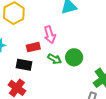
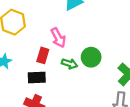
red rectangle: (33, 47) -> (43, 55), turned -48

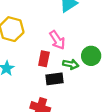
black rectangle: (37, 77) -> (55, 79), moved

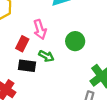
green circle: (91, 56) -> (75, 41), moved

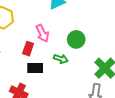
green arrow: (46, 56) -> (61, 59), moved

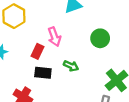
green circle: (76, 39) -> (100, 38), moved

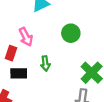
green arrow: (71, 66) -> (45, 63), turned 64

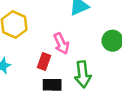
green arrow: (45, 63) -> (83, 74), size x1.5

